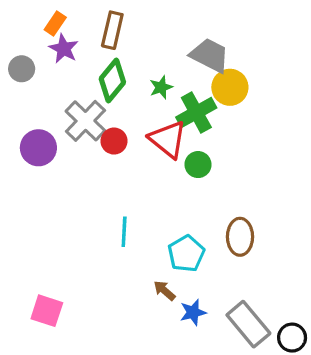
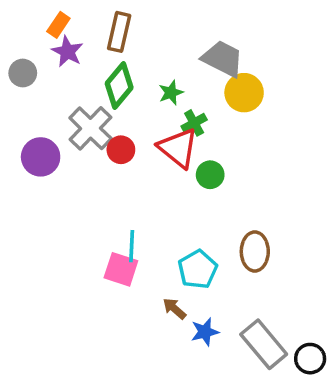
green cross: (196, 112) -> (194, 123), moved, size x0.6
pink square: (47, 311) -> (121, 269), moved

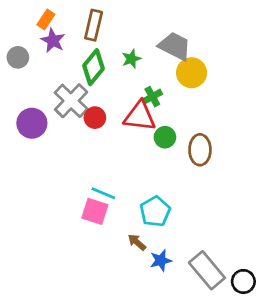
green star: (171, 93) -> (131, 59), moved
red triangle: (178, 148) -> (140, 116), turned -32
cyan line: (132, 246) -> (103, 193), turned -70
brown ellipse: (255, 251) -> (200, 150), moved

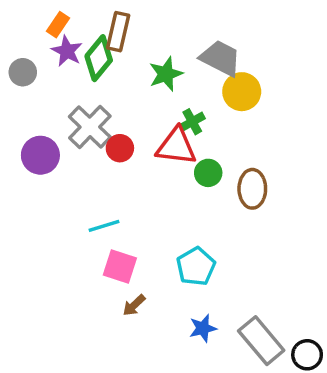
green star: (131, 59) -> (166, 74), size x1.4
green diamond: (94, 67) -> (99, 58), moved
cyan line: (103, 193) -> (104, 226), moved, turned -40
brown arrow: (137, 242) -> (134, 305), moved, turned -84

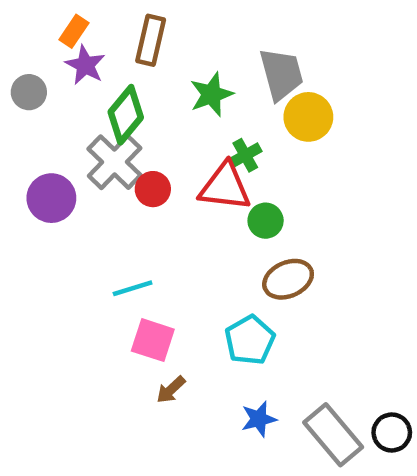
green diamond: (99, 58) -> (126, 115), moved
gray trapezoid: (221, 58) -> (281, 74), turned 48
brown ellipse: (252, 189) -> (288, 279), moved, turned 66
black circle: (307, 355) -> (392, 432), moved

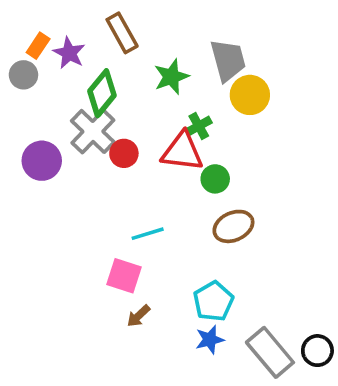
orange rectangle: (74, 31) -> (38, 46), moved
brown rectangle: (151, 40) -> (122, 33), turned -42
cyan line: (133, 288) -> (148, 234), moved
cyan pentagon: (250, 340) -> (213, 301), moved

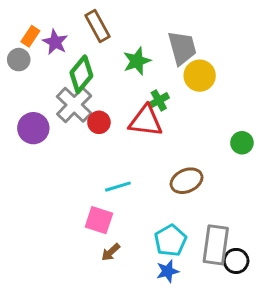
green circle: (215, 179) -> (242, 143), moved
black circle: (317, 351) -> (236, 261), moved
gray rectangle: (270, 352) -> (216, 245), moved, turned 48

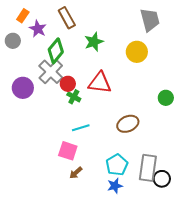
orange rectangle: (30, 36) -> (23, 16), moved
gray trapezoid: (182, 48) -> (150, 20), moved
green cross: (159, 100) -> (74, 97), moved, turned -32

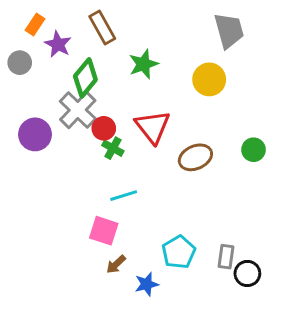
red triangle: (100, 83) -> (153, 127), turned 45
brown ellipse: (128, 124) -> (195, 157), moved
gray rectangle: (148, 168) -> (226, 257), size x0.6
blue star: (115, 186) -> (147, 284), moved

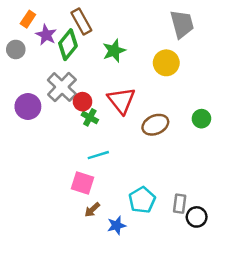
green diamond: (85, 78) -> (68, 45), moved

